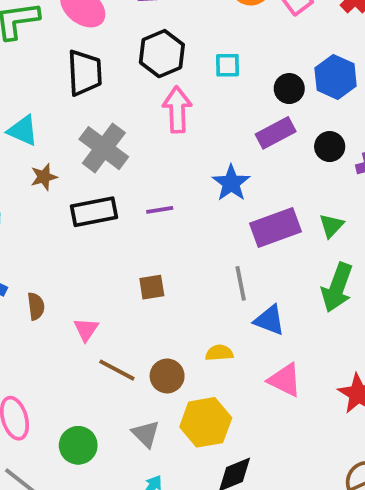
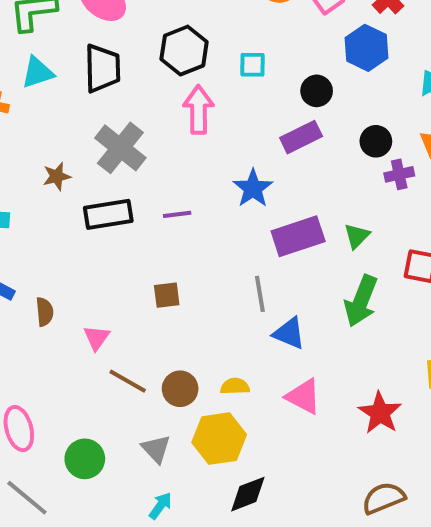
blue hexagon: (336, 77) -> (366, 48), moved
cyan triangle: (23, 131) -> (38, 72), moved, turned -44
black circle: (330, 147) -> (376, 141), moved
yellow semicircle: (219, 353) -> (235, 386), moved

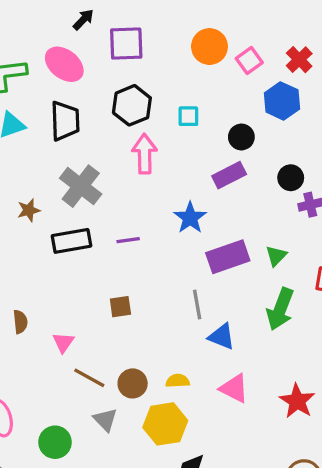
gray triangle: (156, 449) -> (105, 420), moved

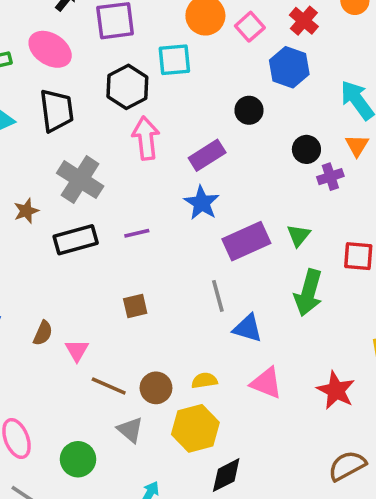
cyan square: (188, 116) -> (174, 60), moved, size x1.4
purple rectangle: (229, 175) -> (207, 155), moved
brown semicircle: (20, 322) -> (43, 333), moved, turned 35

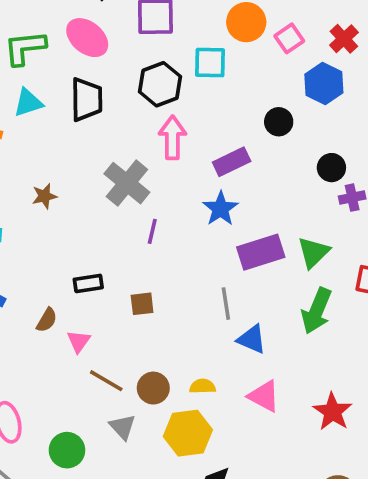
gray cross: (80, 180) -> (127, 183), moved
purple line: (137, 233) -> (152, 231), turned -70
green triangle: (299, 235) -> (313, 252), size x1.4
black rectangle: (76, 240) -> (88, 283), moved, size x0.7

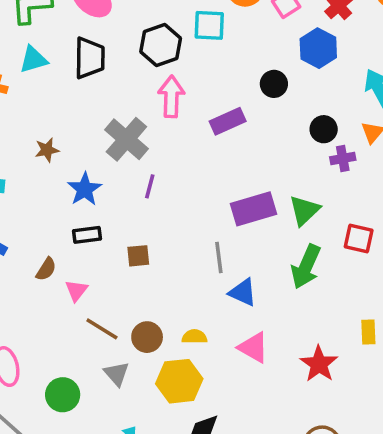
blue star: (221, 209) -> (85, 189), moved

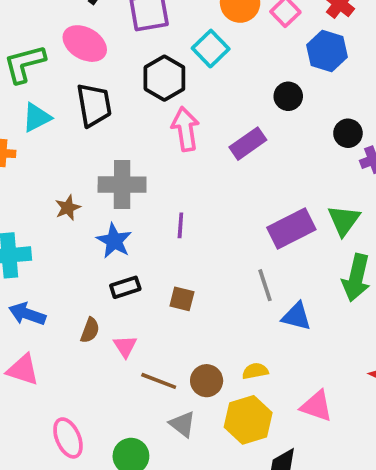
cyan square: (209, 25) -> (211, 49), turned -36
gray cross: (126, 139) -> (122, 185), moved, turned -30
brown square: (138, 256) -> (182, 299), turned 30
pink triangle: (253, 347) -> (317, 406), moved

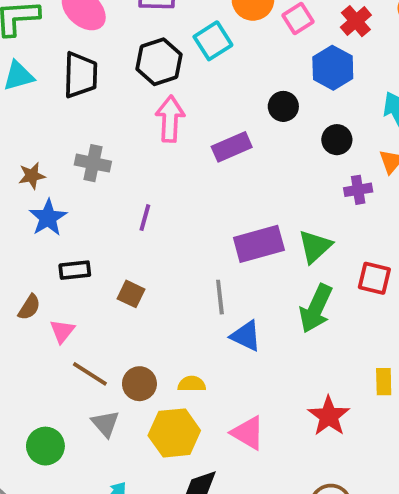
black circle: (348, 133) -> (337, 140), moved
gray cross: (122, 185) -> (93, 163), size x0.7
blue star: (114, 241) -> (48, 218), moved

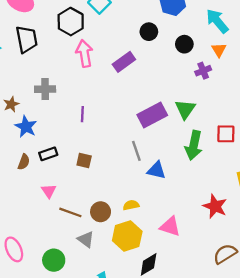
red square: (374, 278) -> (226, 134), moved
brown semicircle: (29, 307) -> (24, 162), moved

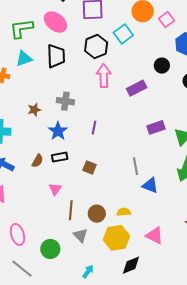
purple rectangle: (152, 115) -> (156, 127), moved, size x0.7
blue star: (26, 127) -> (58, 131), moved
brown line: (70, 212) -> (71, 210), turned 66

